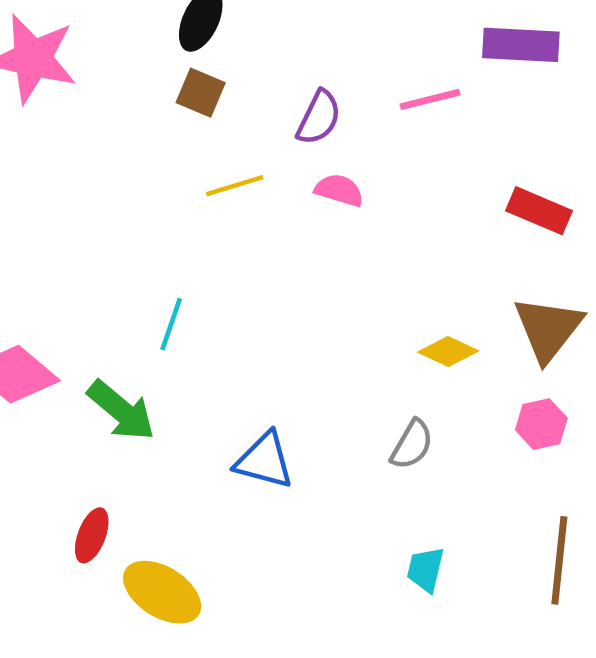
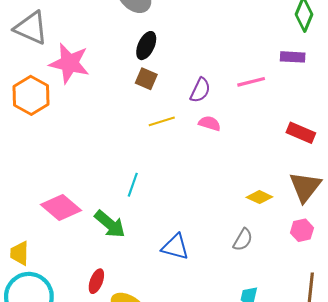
purple rectangle: (521, 45) -> (293, 57), size x0.7

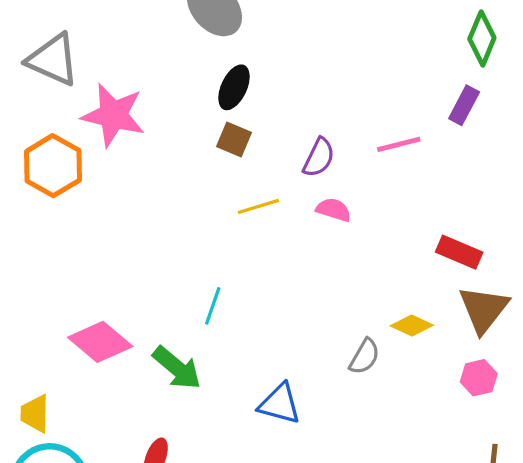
purple rectangle: (293, 57) -> (464, 105), turned -65
red rectangle: (301, 133) -> (459, 252), moved
gray semicircle: (243, 240) -> (365, 357), moved

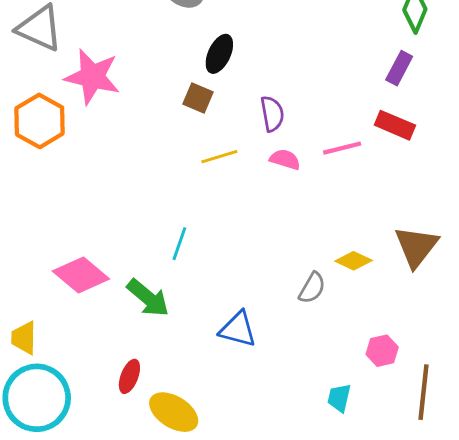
black ellipse: (234, 87) -> (219, 54), moved
pink line: (399, 144) -> (342, 148), moved
purple semicircle: (319, 157) -> (272, 114), turned -36
red rectangle: (459, 252) -> (395, 125), moved
pink hexagon: (479, 378) -> (382, 351), moved

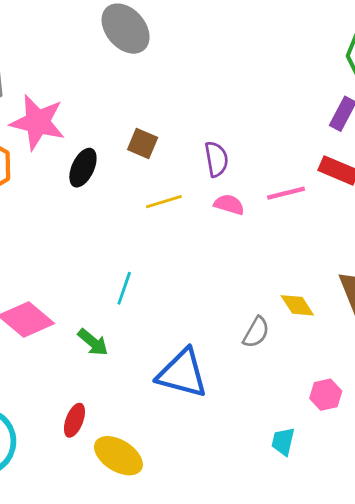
black ellipse: (219, 54) -> (83, 168), moved
yellow diamond: (354, 261) -> (297, 305), turned 32
green arrow: (148, 298) -> (93, 342), size x0.7
blue triangle: (238, 329) -> (182, 373), size x1.4

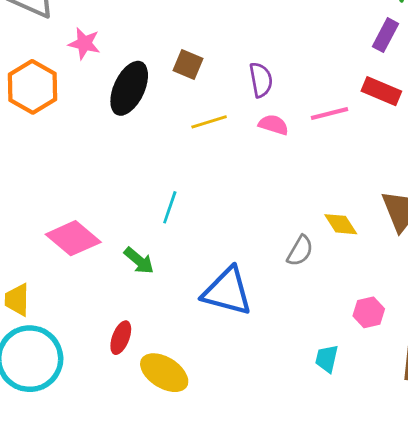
pink star: (38, 122) -> (84, 43), size x0.6
black ellipse: (83, 168) -> (129, 88), size x1.4

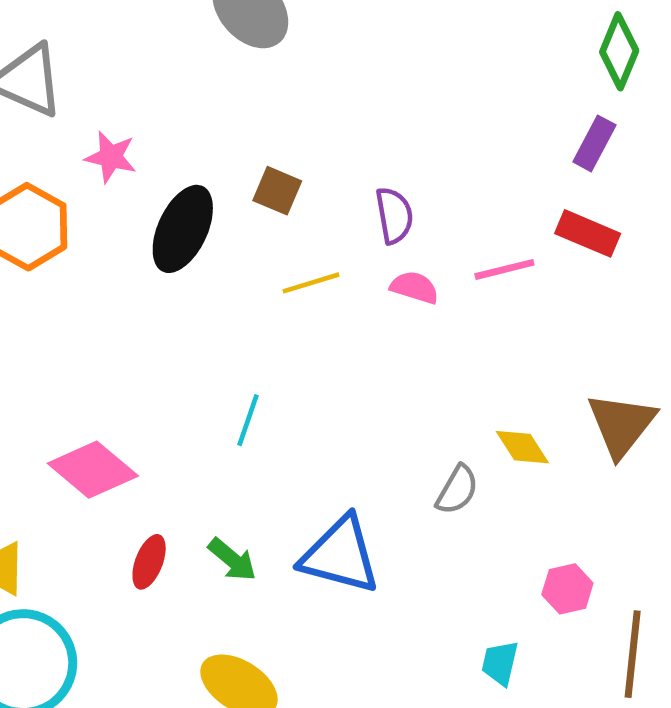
green arrow: (139, 261) -> (232, 560), moved
red ellipse: (121, 338) -> (149, 562), moved

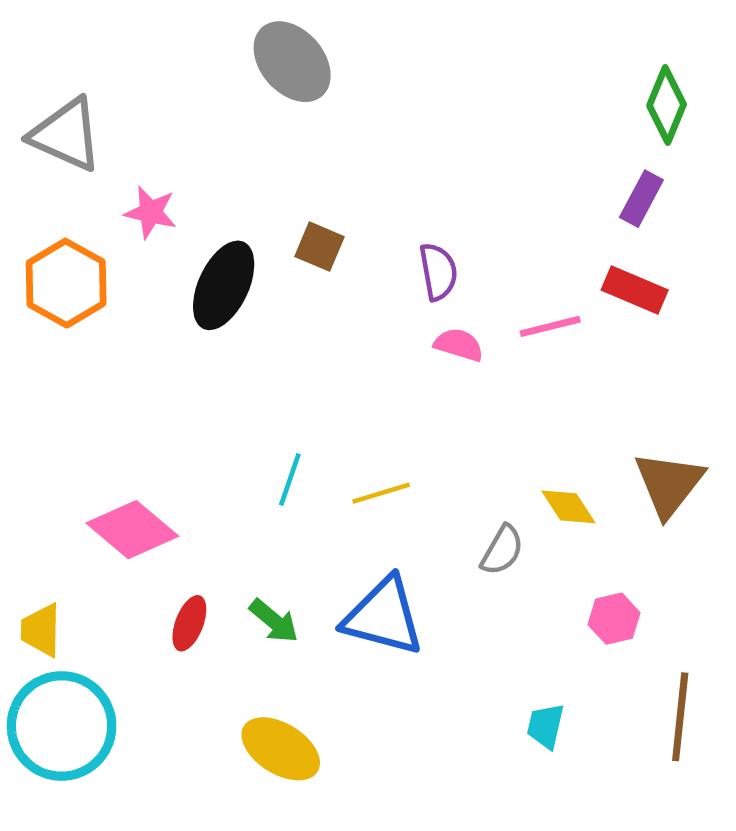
yellow line: (311, 283) -> (381, 493), moved
pink hexagon: (567, 589) -> (614, 619), moved

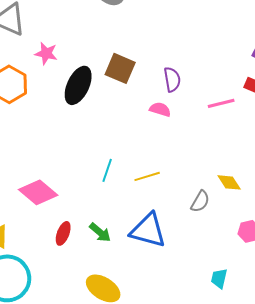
brown square: (320, 247) -> (120, 68), size x1.4
pink semicircle: (459, 345) -> (160, 109), moved

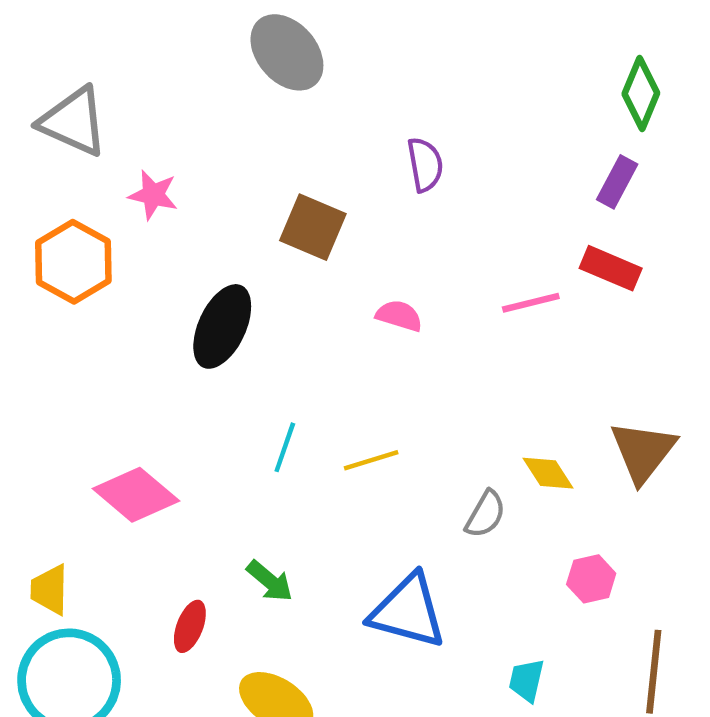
purple semicircle: (172, 79) -> (425, 165), moved
black ellipse: (78, 85) -> (222, 326), moved
blue triangle: (148, 230) -> (408, 611), moved
red ellipse: (63, 233) -> (190, 626), moved

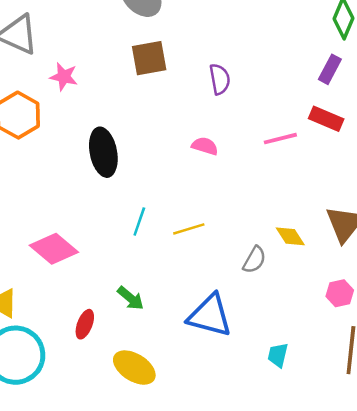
purple semicircle: (425, 165) -> (220, 79), moved
brown square: (313, 227) -> (149, 58), moved, turned -33
black ellipse: (222, 326) -> (103, 152), turned -36
pink hexagon: (591, 579) -> (340, 293), moved

